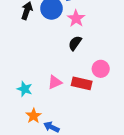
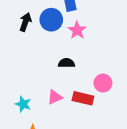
black semicircle: (75, 43) -> (67, 63), moved, turned 56

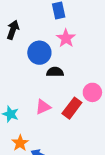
blue circle: (51, 20) -> (39, 53), moved
red rectangle: (83, 98) -> (72, 108), turned -66

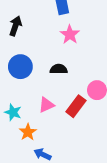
blue circle: (39, 53) -> (20, 67), moved
orange star: (20, 143) -> (28, 132), moved

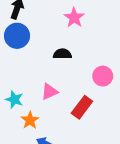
blue circle: (20, 67) -> (17, 36), moved
red rectangle: (76, 106) -> (82, 107), moved

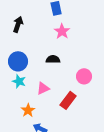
blue circle: (17, 36) -> (18, 61), moved
cyan star: (14, 99) -> (19, 81), moved

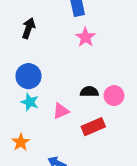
black semicircle: (53, 59) -> (89, 92), moved
red rectangle: (68, 100) -> (93, 127), turned 30
orange star: (28, 110) -> (21, 142), moved

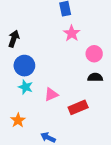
black arrow: (28, 28) -> (14, 39), moved
black semicircle: (89, 92) -> (95, 77), moved
pink circle: (114, 96) -> (94, 54), moved

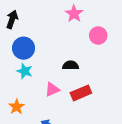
black semicircle: (95, 77) -> (71, 65), moved
pink triangle: (51, 95) -> (52, 89), moved

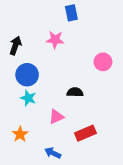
pink star: (74, 14) -> (55, 40), moved, turned -30
red rectangle: (81, 93) -> (85, 133), moved

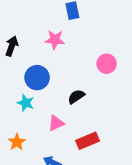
blue circle: (27, 75) -> (37, 78), moved
black semicircle: (75, 92) -> (76, 97), turned -35

